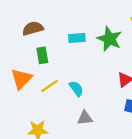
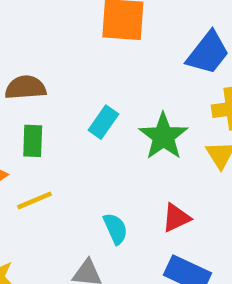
cyan rectangle: (77, 38) -> (103, 122), turned -63
cyan semicircle: (76, 89) -> (115, 229), moved

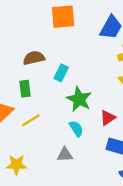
brown semicircle: (26, 87) -> (34, 58), moved
green star: (163, 136) -> (79, 99), moved

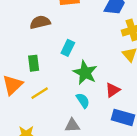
brown semicircle: (34, 58) -> (40, 22), moved

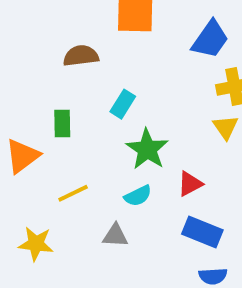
yellow line: (40, 93) -> (73, 193), moved
cyan semicircle: (83, 101) -> (138, 196), turned 91

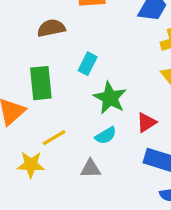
green rectangle: (62, 123) -> (41, 83), size x1.5
yellow star: (36, 244) -> (31, 165), moved

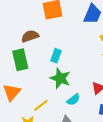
green rectangle: (41, 83) -> (20, 60), moved
green star: (110, 98) -> (60, 78), moved

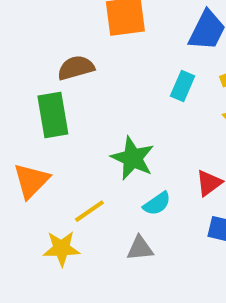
cyan rectangle: (56, 56) -> (183, 86), moved

